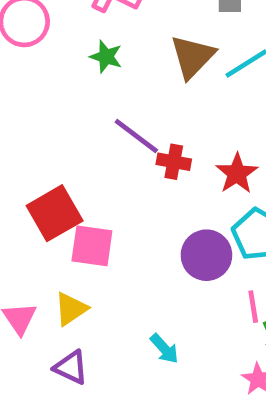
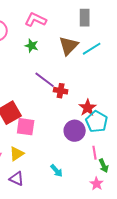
red star: (237, 173) -> (88, 108), moved

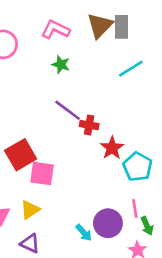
green star: (32, 46) -> (61, 65), moved
brown triangle: (69, 46) -> (100, 26), moved
red star: (88, 108) -> (112, 148), moved
purple circle: (75, 131) -> (108, 223), moved

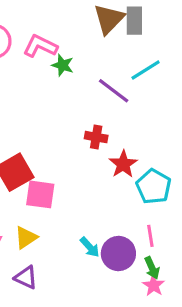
pink L-shape: (56, 30) -> (40, 46), moved
purple line: (68, 110) -> (114, 91), moved
green arrow: (147, 226) -> (152, 268), moved
cyan arrow: (84, 233) -> (90, 247), moved

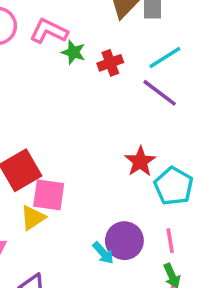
purple line: (114, 91) -> (160, 93), moved
red cross: (96, 137) -> (110, 63), moved, turned -30
yellow triangle: (26, 238) -> (33, 218), moved
purple circle: (118, 254) -> (124, 241), moved

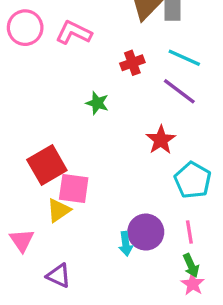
green star: (73, 52) -> (97, 103), moved
cyan line: (165, 58) -> (184, 58), turned 56
red star: (140, 161) -> (161, 140), moved
cyan arrow: (103, 253) -> (126, 244), turned 35

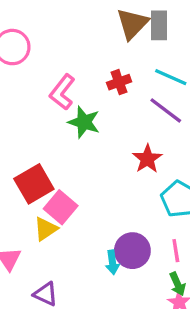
pink L-shape: (74, 33) -> (62, 92), moved, turned -78
green star: (97, 103) -> (84, 122), size x1.4
pink square: (74, 188) -> (61, 207), turned 32

